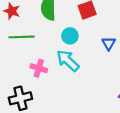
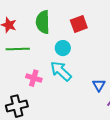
blue triangle: (109, 43) -> (99, 85), moved

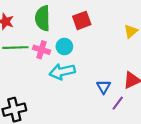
cyan arrow: (61, 71) -> (62, 72), turned -55
pink cross: (34, 78) -> (42, 50), moved

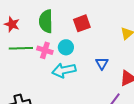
blue triangle: (104, 87) -> (102, 63), moved

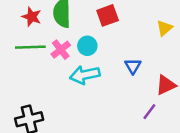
red star: (12, 24) -> (32, 17), moved
pink cross: (45, 50) -> (61, 50), turned 35

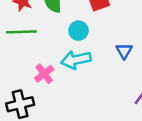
pink cross: (61, 50) -> (44, 74), moved

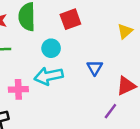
pink cross: (44, 74) -> (18, 89), turned 36

